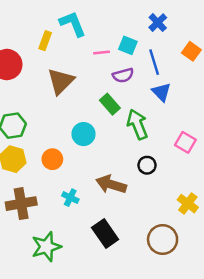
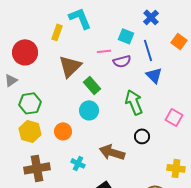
pink line: (101, 53) -> (104, 51), moved
green rectangle: (110, 104) -> (92, 85), moved
yellow cross: (188, 204) -> (176, 168), turned -30

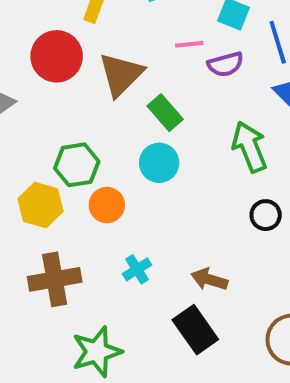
red circle: (25, 52) -> (57, 56), moved
green hexagon: (30, 103) -> (77, 165), moved
brown arrow: (112, 152) -> (209, 279), moved, size x0.7
cyan cross: (78, 163) -> (137, 269), turned 32

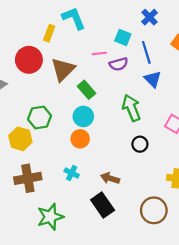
orange circle: (107, 205) -> (80, 139), moved
cyan cross: (137, 269) -> (72, 173), turned -32

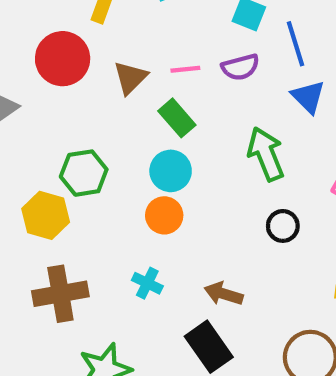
pink line: (99, 53) -> (185, 69), moved
brown triangle: (63, 69) -> (130, 78), size x0.7

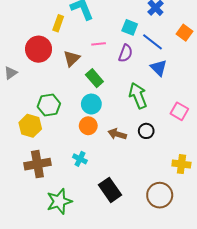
blue line: (296, 44) -> (152, 42), turned -35
purple semicircle: (240, 67) -> (126, 53), turned -54
pink line: (185, 69) -> (99, 44), moved
brown arrow: (224, 294) -> (117, 134), moved

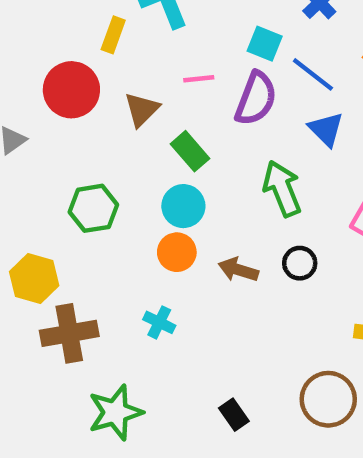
purple semicircle: (126, 53) -> (256, 99), size x1.4
yellow hexagon: (30, 126) -> (34, 279), moved
black rectangle: (110, 190) -> (234, 415), moved, size x0.6

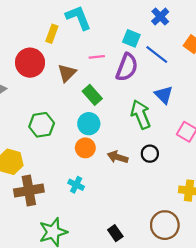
blue triangle: (326, 129) -> (164, 95), moved

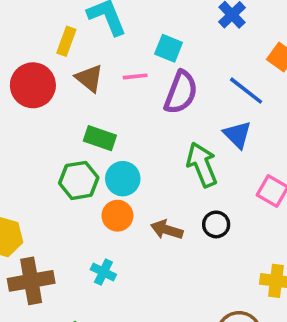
cyan square: (131, 38) -> (169, 48), moved
blue line: (157, 55) -> (246, 91), moved
brown triangle: (67, 73) -> (89, 78), moved, turned -36
green rectangle: (92, 95) -> (100, 138), moved, turned -30
green hexagon: (42, 125) -> (79, 180), moved

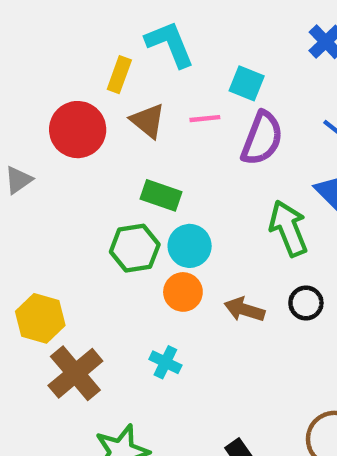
brown cross: (31, 281) -> (75, 373), turned -30

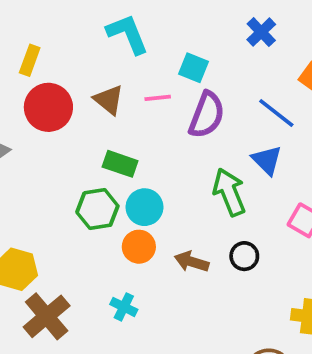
yellow rectangle: (119, 75) -> (30, 60), moved

